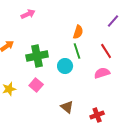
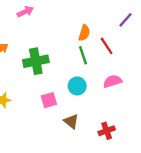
red line: (106, 51) -> (107, 46), moved
cyan circle: (65, 66) -> (77, 86), moved
pink square: (36, 85) -> (49, 100), moved, turned 32

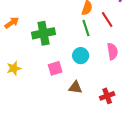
pink semicircle: (113, 81) -> (112, 51), turned 98
brown triangle: (71, 121) -> (75, 87), turned -32

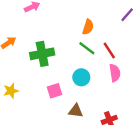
red line: (107, 20) -> (109, 50), moved
green line: (86, 28) -> (87, 48), turned -35

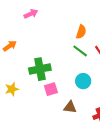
green cross: (42, 54) -> (40, 69), moved
cyan circle: (81, 77) -> (83, 81), moved

